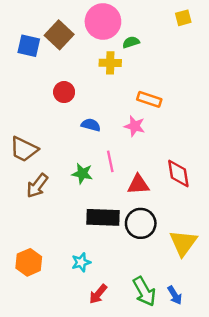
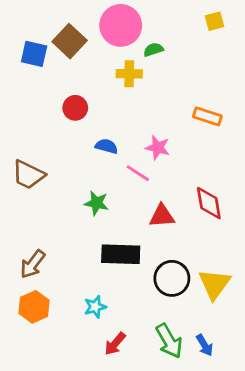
orange rectangle: (149, 99) -> (207, 116), moved
pink line: (110, 161) -> (138, 173), moved, turned -45
brown arrow: (37, 186) -> (33, 264), moved
black circle: (141, 223) -> (172, 278), moved

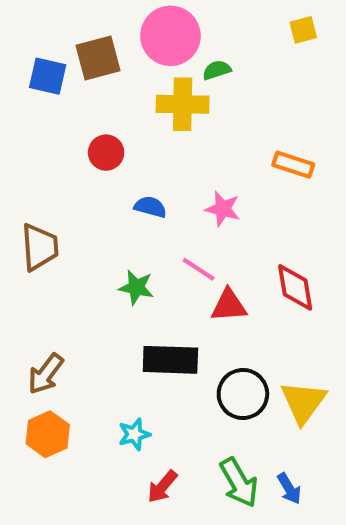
brown square: (70, 41) -> (98, 58), turned 32
yellow cross: (129, 74) -> (183, 104), size x1.4
pink line: (138, 173) -> (199, 269), moved
brown trapezoid: (28, 175) -> (40, 247), turned -120

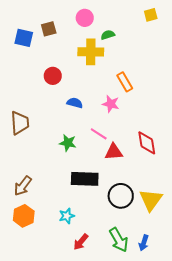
pink circle: (170, 36) -> (85, 18), size x0.6
brown square: (98, 58) -> (49, 29), size x0.7
orange rectangle: (293, 165) -> (125, 82), moved, turned 42
blue arrow: (289, 489) -> (144, 243), turned 49

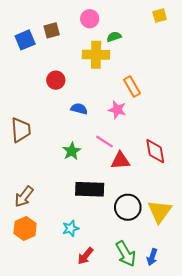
blue square: (24, 38) -> (25, 40), turned -36
green star: (68, 143) -> (72, 151), turned 30

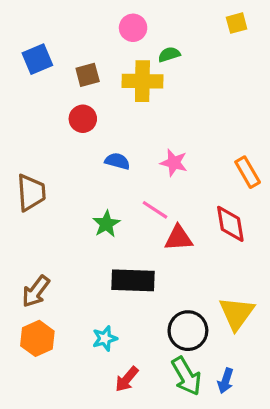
brown square: (52, 30) -> (88, 75), moved
orange rectangle: (132, 86) -> (248, 172), moved
black circle: (128, 207) -> (188, 331), moved

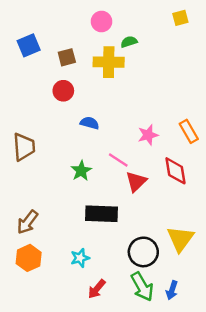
pink star: (174, 163) -> (148, 135), moved, turned -30
red triangle: (179, 238) -> (136, 182), turned -40

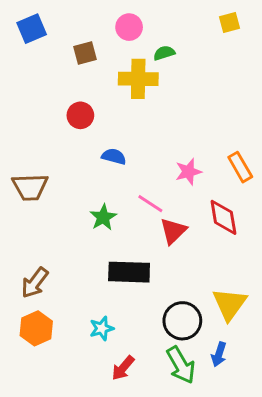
blue square: (29, 45) -> (32, 29), moved
brown square: (67, 57) -> (85, 53), moved
brown trapezoid: (24, 147) -> (30, 187), turned 92
blue arrow: (172, 290) -> (219, 354), moved

